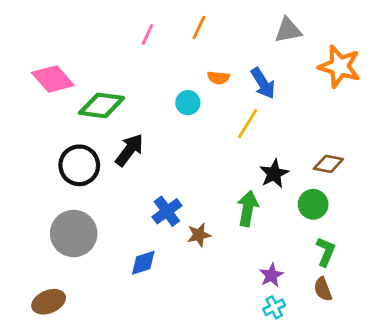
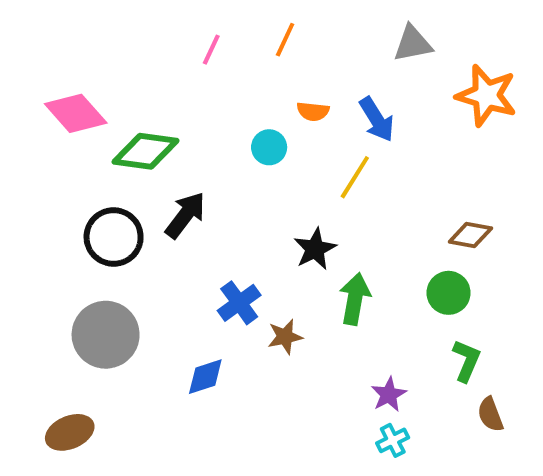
black star: (274, 174) -> (315, 249), moved
brown semicircle: (323, 289) -> (490, 414), moved

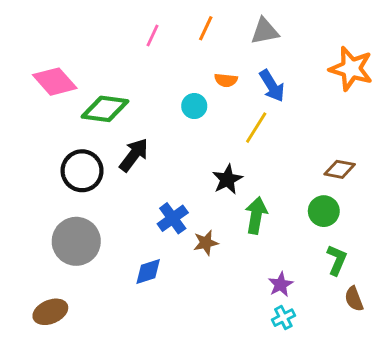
gray triangle: (413, 44) -> (265, 31), moved

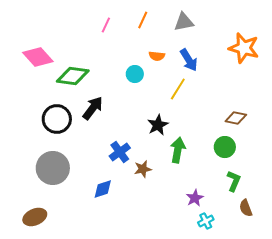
cyan cross: (283, 318) -> (206, 221), moved

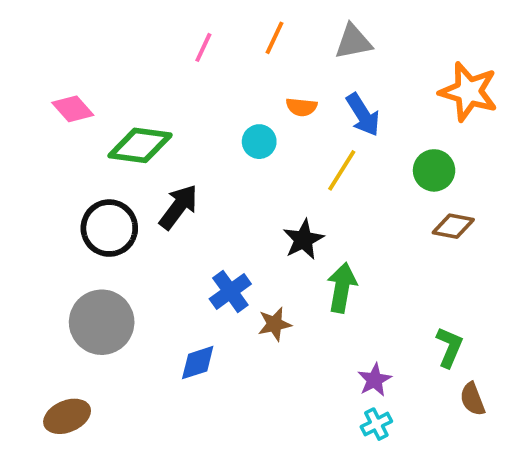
pink diamond: (38, 57) -> (73, 109), size x0.7
green circle: (225, 147) -> (434, 170), moved
cyan cross: (206, 221) -> (376, 424), moved

